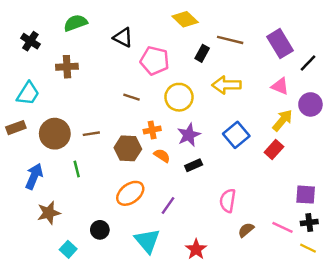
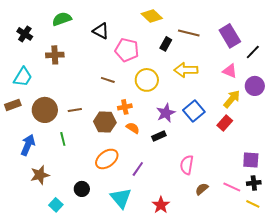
purple star: (189, 135) -> (166, 113), moved

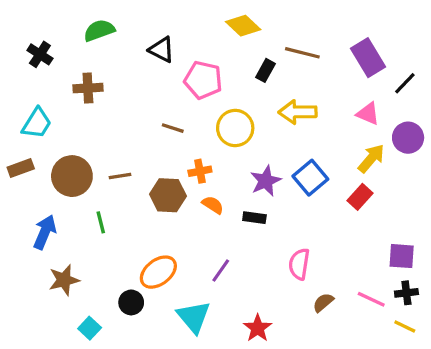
black rectangle: (159, 136) -> (254, 218), turned 32
orange ellipse: (107, 159) -> (158, 272), moved

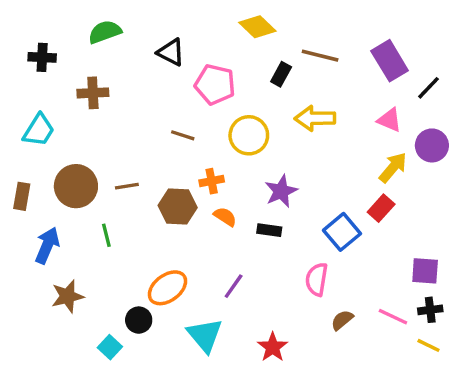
black cross: (40, 54) -> (42, 57), turned -30
brown rectangle: (21, 168) -> (22, 196), moved, turned -60
blue square: (310, 178) -> (342, 232), moved
cyan square: (90, 328) -> (110, 347), moved

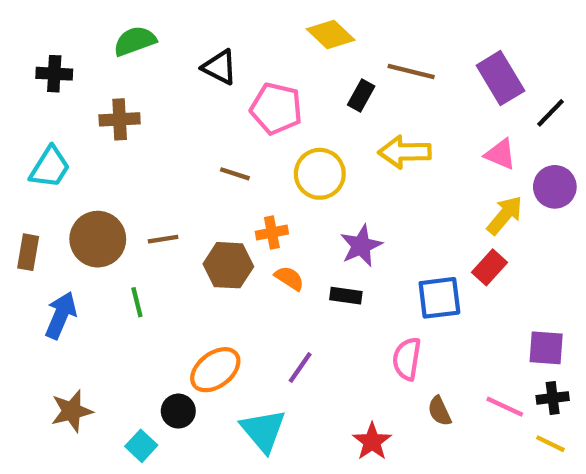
blue square: (342, 232) -> (439, 298), turned 33
brown star: (67, 296) -> (72, 411), moved
brown semicircle: (342, 320) -> (439, 411), turned -75
red star: (273, 347) -> (372, 442), moved

